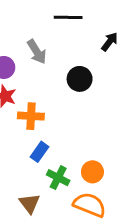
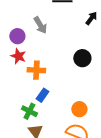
black circle: (80, 79) -> (82, 58), moved
green cross: (58, 178) -> (29, 111), moved

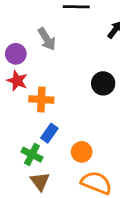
orange circle: (79, 109) -> (82, 152), moved

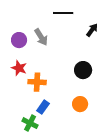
purple circle: (16, 54) -> (19, 40), moved
orange circle: (82, 152) -> (80, 104), moved

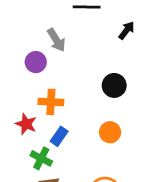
purple circle: (19, 40) -> (36, 62), moved
red star: (19, 68) -> (26, 124), moved

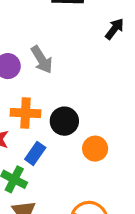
gray arrow: (56, 40) -> (42, 60), moved
black circle: (114, 85) -> (64, 121), moved

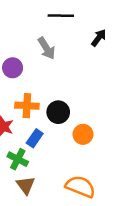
gray arrow: (42, 60) -> (46, 48), moved

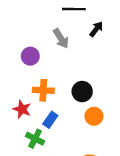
black arrow: (99, 38) -> (96, 29), moved
black circle: (58, 112) -> (82, 92), moved

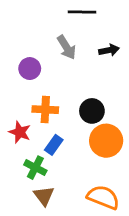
black arrow: (96, 29) -> (109, 50), moved, turned 42
orange circle: (94, 116) -> (106, 141), size x1.5

